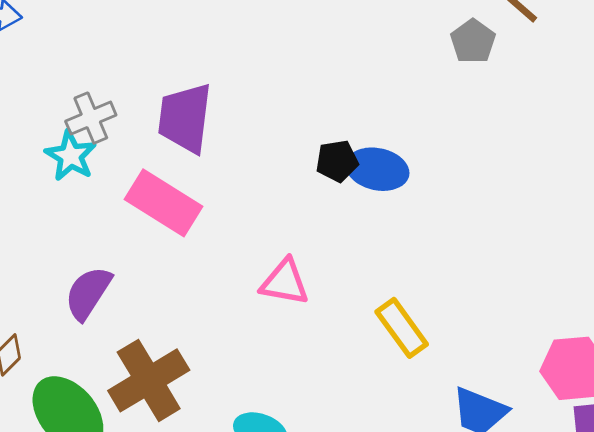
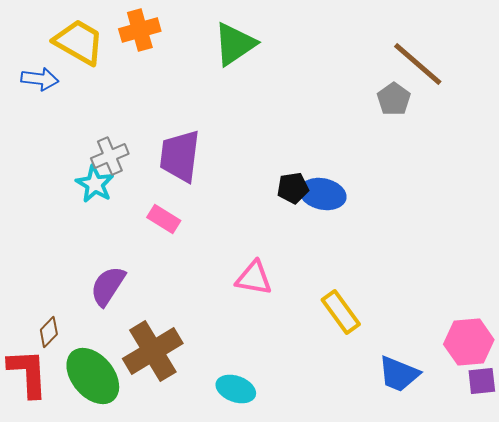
pink rectangle: (163, 203) -> (164, 219), size x0.6

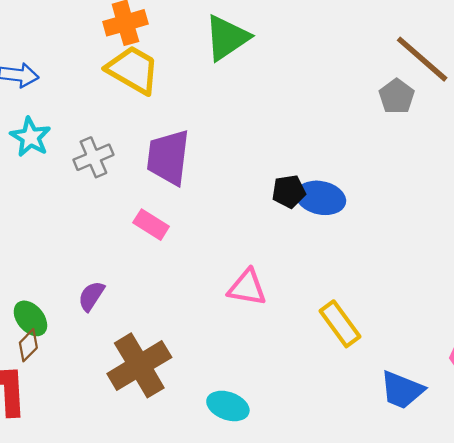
yellow trapezoid: (79, 42) -> (133, 70), moved
cyan star: (95, 184) -> (30, 137), moved
purple semicircle: (108, 286) -> (91, 296), size x0.7
green ellipse: (93, 376) -> (30, 318), moved, size x0.6

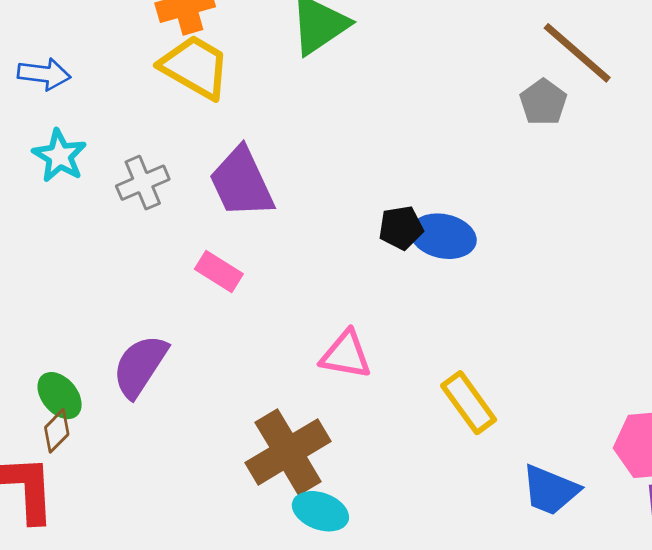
purple trapezoid: (168, 157) -> (241, 183), turned -32
purple semicircle: (91, 296) -> (140, 366), size x1.6
brown cross: (139, 365) -> (288, 452), moved

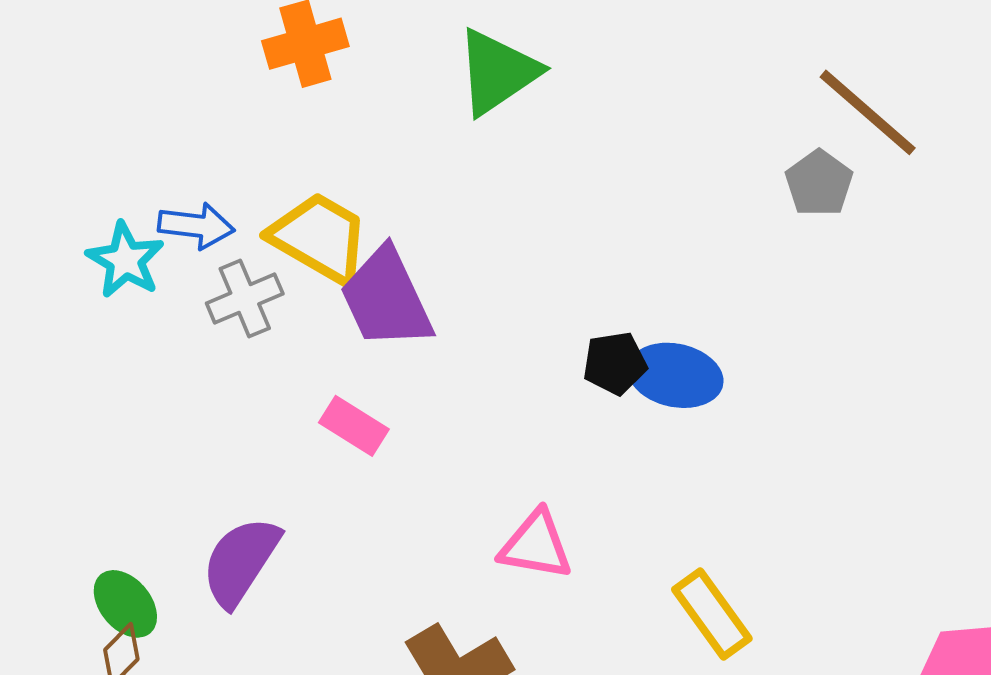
yellow trapezoid: (195, 67) -> (320, 238), moved
blue arrow: (44, 74) -> (196, 226), moved

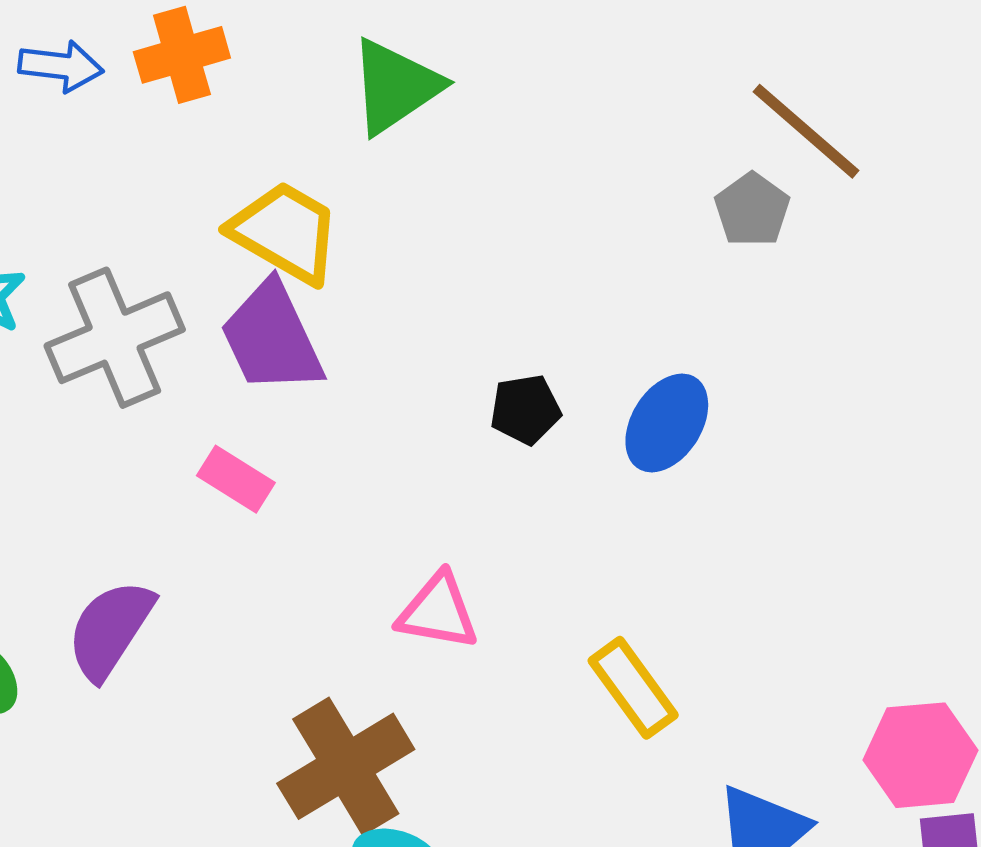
blue arrow: (196, 226) -> (61, 66), moved
yellow trapezoid: (320, 238) -> (285, 232), moved
gray cross: (245, 299) -> (115, 338), size x1.6
blue ellipse: (675, 375) -> (667, 423), moved, turned -70

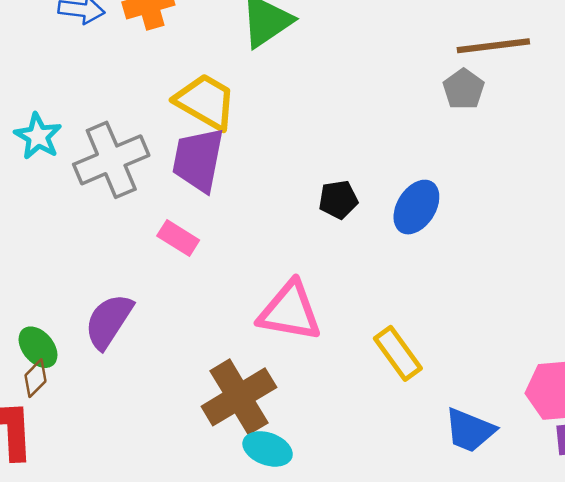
brown line: (806, 131) -> (493, 46), turned -48
purple trapezoid: (272, 338) -> (198, 160), turned 36
pink triangle: (438, 611) -> (290, 311), size x1.4

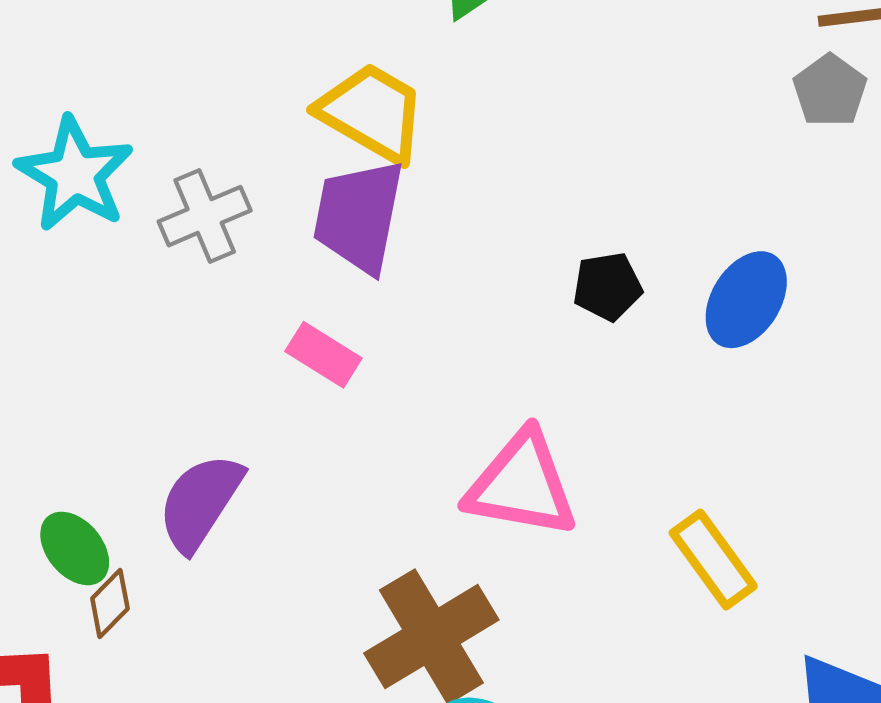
cyan star: (38, 136) -> (75, 174), size x1.4
gray cross: (111, 160) -> (205, 216), size x0.7
brown diamond: (36, 378) -> (110, 604), moved

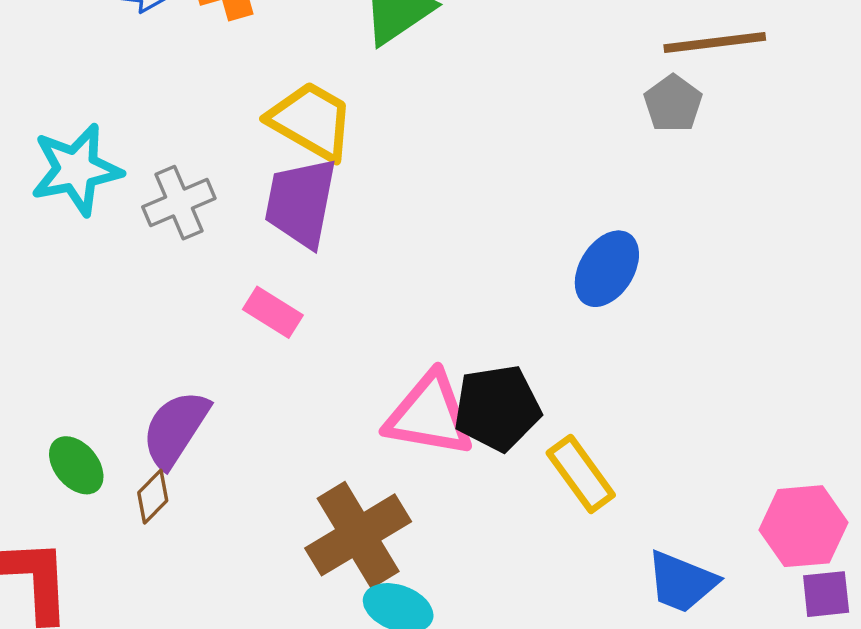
cyan star: (75, 174) -> (76, 170), turned 30
black pentagon: (607, 286) -> (497, 408), moved, size x1.6
brown diamond: (110, 604) -> (153, 497), moved

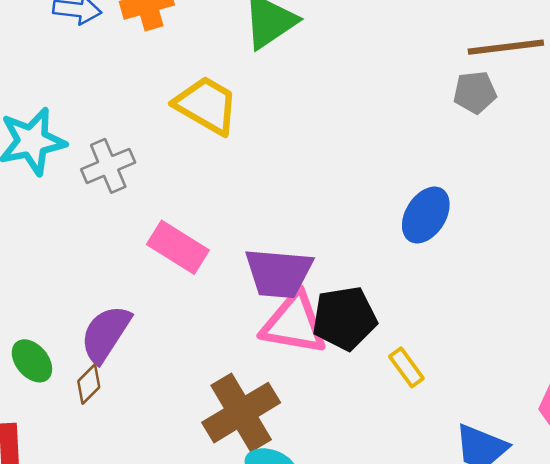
gray pentagon: (673, 103) -> (475, 92), turned 30
purple trapezoid: (301, 203) -> (279, 273), moved, turned -96
pink rectangle: (273, 312) -> (178, 247), size x1.4
yellow rectangle: (581, 474) -> (406, 367), size x0.7

